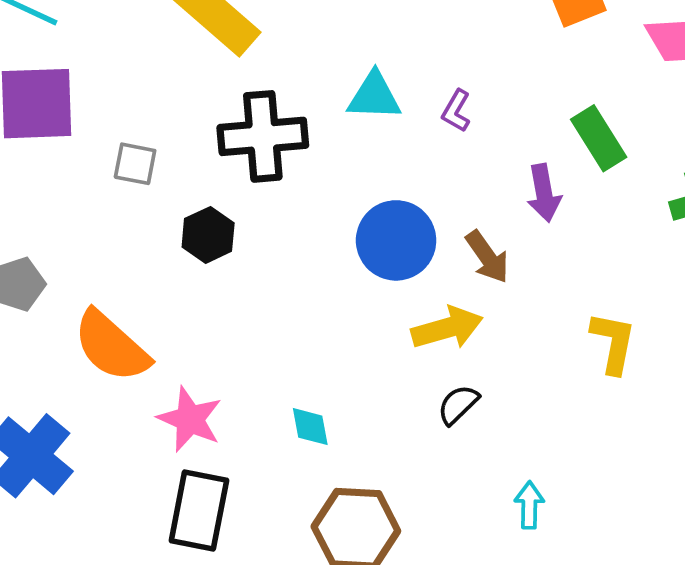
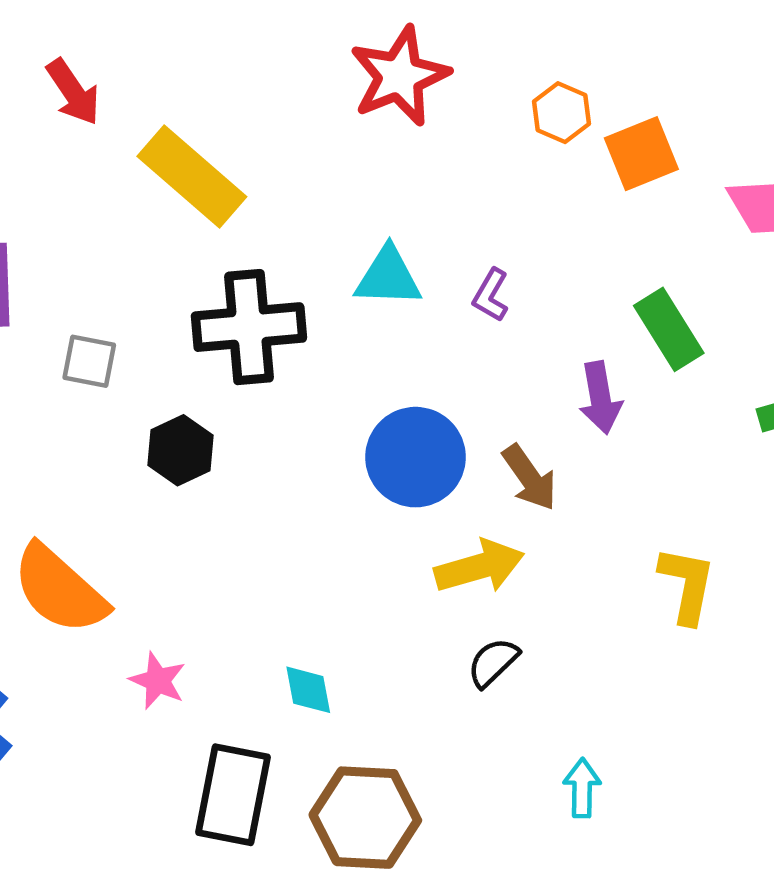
pink star: (190, 419) -> (158, 681), size x0.7
black rectangle: (199, 511) -> (233, 795), moved

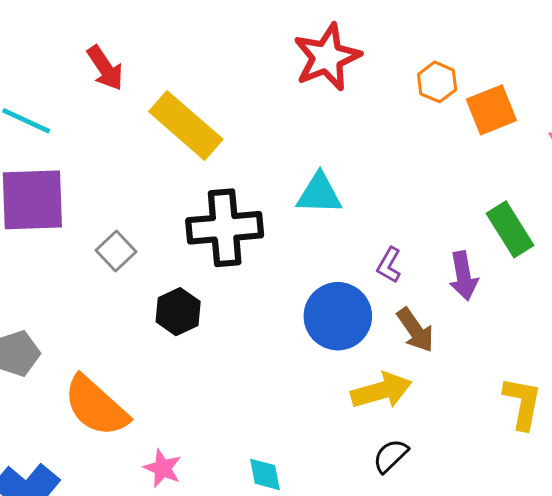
purple L-shape: (491, 295) -> (389, 265), moved
gray square: (89, 361) -> (116, 251), turned 36

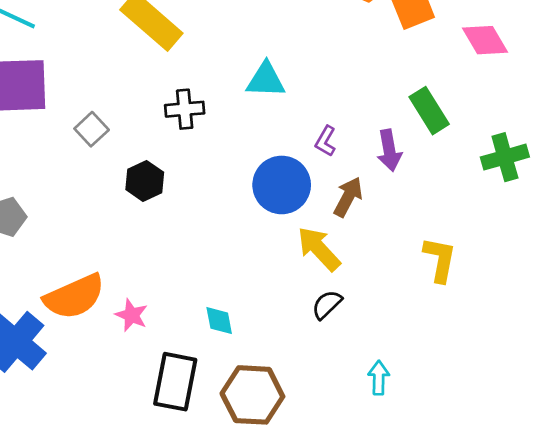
black cross: (225, 228) -> (185, 109), size x0.6
brown arrow: (415, 330) -> (348, 197), turned -117
yellow arrow: (381, 391) -> (319, 249), turned -117
orange semicircle: (96, 406) -> (74, 297), moved, turned -66

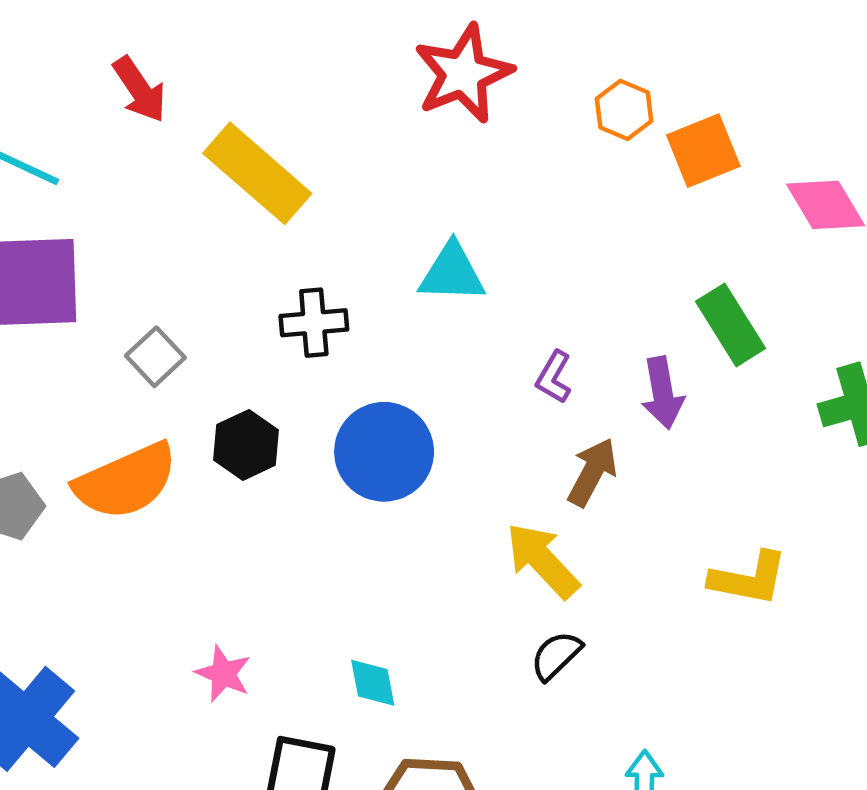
blue circle: (282, 185) -> (384, 452), moved
yellow L-shape: (440, 259) -> (749, 579), turned 90
orange semicircle: (74, 297) -> (126, 481), moved

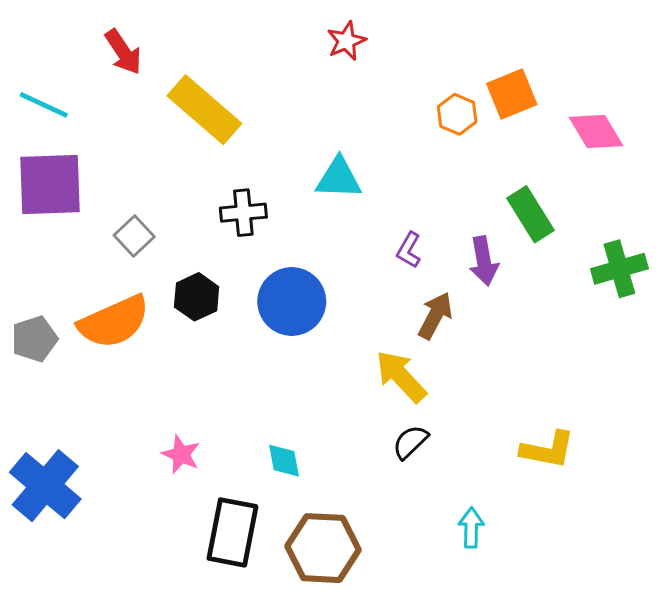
red star: (463, 74) -> (346, 41), size x0.6
orange hexagon: (624, 110) -> (457, 114), moved
yellow L-shape: (749, 579) -> (548, 450), moved

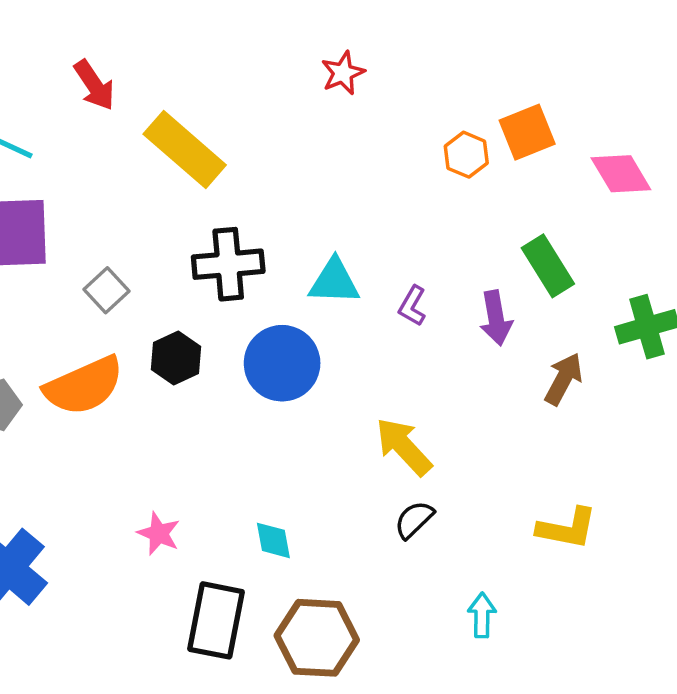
cyan triangle: (339, 178) -> (334, 282), moved
black cross: (243, 213) -> (228, 264), size x1.4
brown arrow: (435, 316) -> (564, 379), moved

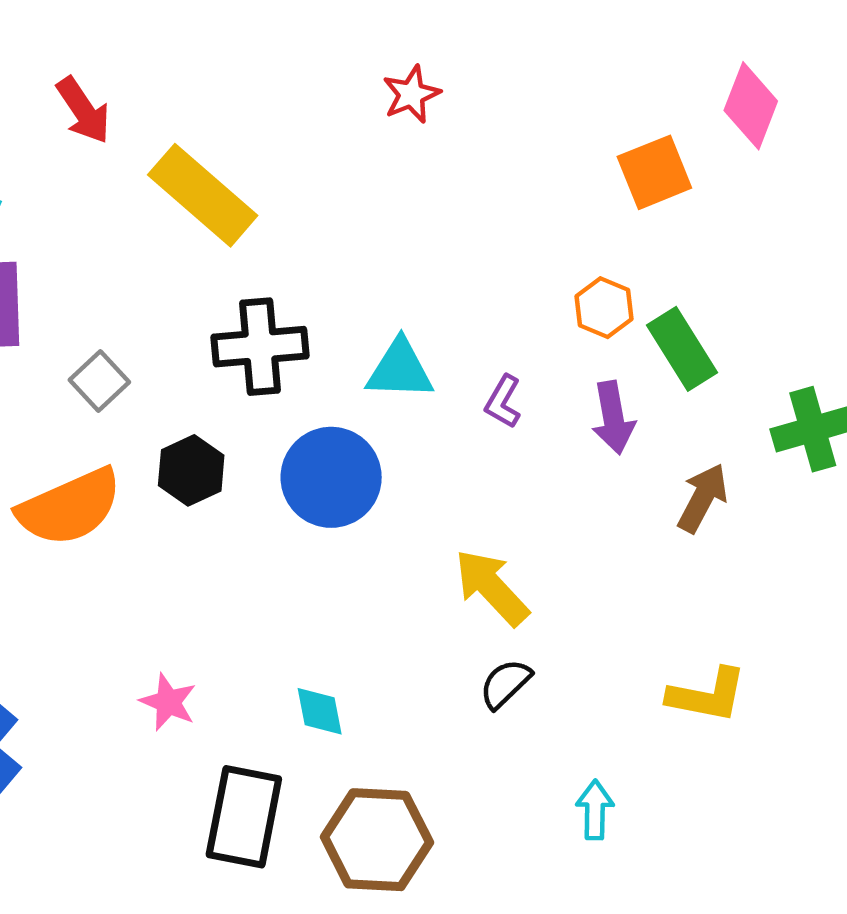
orange hexagon: (466, 155) -> (604, 308), moved
pink diamond: (621, 174) -> (751, 106), moved, turned 52

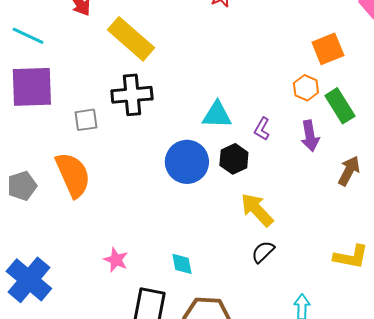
orange square: (654, 172) -> (328, 49), moved
black cross: (260, 347) -> (132, 95), moved
gray square: (99, 381) -> (86, 120), turned 35
black hexagon: (191, 470) -> (234, 159), moved
orange semicircle: (70, 507) -> (73, 175), turned -90

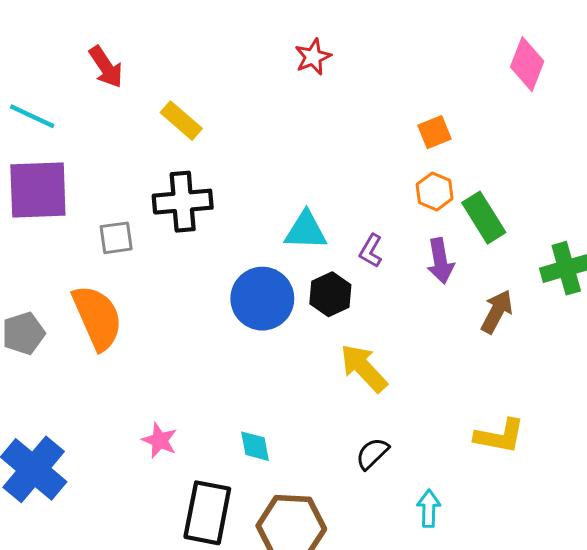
yellow rectangle: (131, 39) -> (181, 121), size x0.6
orange square: (328, 49) -> (435, 132), moved, size x0.7
black semicircle: (263, 252) -> (372, 453), moved

